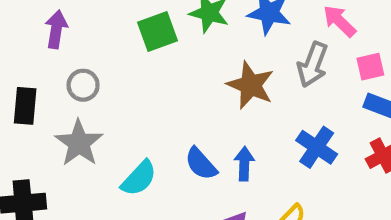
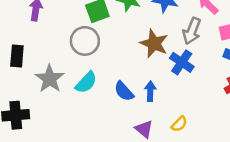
gray circle: (83, 85) -> (85, 41), moved, size x1.5
blue cross: (317, 147) -> (182, 62), moved
cyan semicircle: (139, 178) -> (86, 82), moved

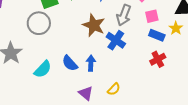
cyan semicircle: (86, 82) -> (43, 69), moved

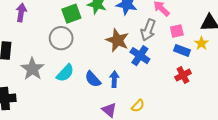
cyan semicircle: (43, 69) -> (65, 73), moved

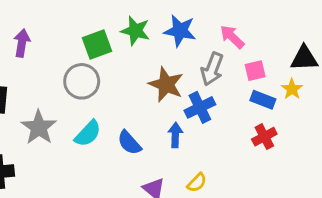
blue cross: (140, 56) -> (200, 107), turned 30
blue arrow: (114, 79) -> (175, 135), moved

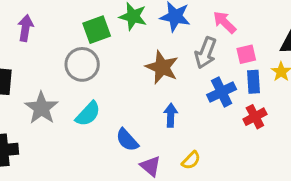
blue rectangle: (263, 100) -> (254, 82), turned 65
blue cross: (200, 107) -> (222, 92), moved
blue semicircle: (129, 143) -> (127, 140), moved

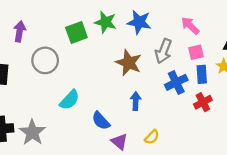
pink arrow: (224, 22) -> (190, 26), moved
gray circle: (82, 64) -> (45, 60), moved
gray star: (41, 108) -> (32, 132), moved

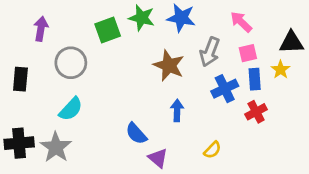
cyan semicircle: (69, 100) -> (71, 109), moved
yellow semicircle: (152, 137) -> (212, 150), moved

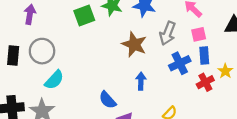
gray circle: (71, 63) -> (42, 51), moved
yellow star: (281, 70) -> (225, 71), moved

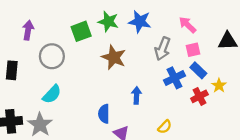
brown star: (134, 44) -> (114, 57), moved
gray circle: (42, 51) -> (52, 56), moved
blue rectangle: (204, 56) -> (198, 70), turned -42
blue semicircle: (108, 100) -> (104, 114), turned 42

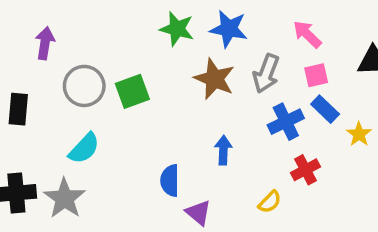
green square: (81, 31) -> (132, 91), moved
brown star: (114, 57) -> (214, 79), moved
red cross: (199, 96) -> (305, 170), moved

